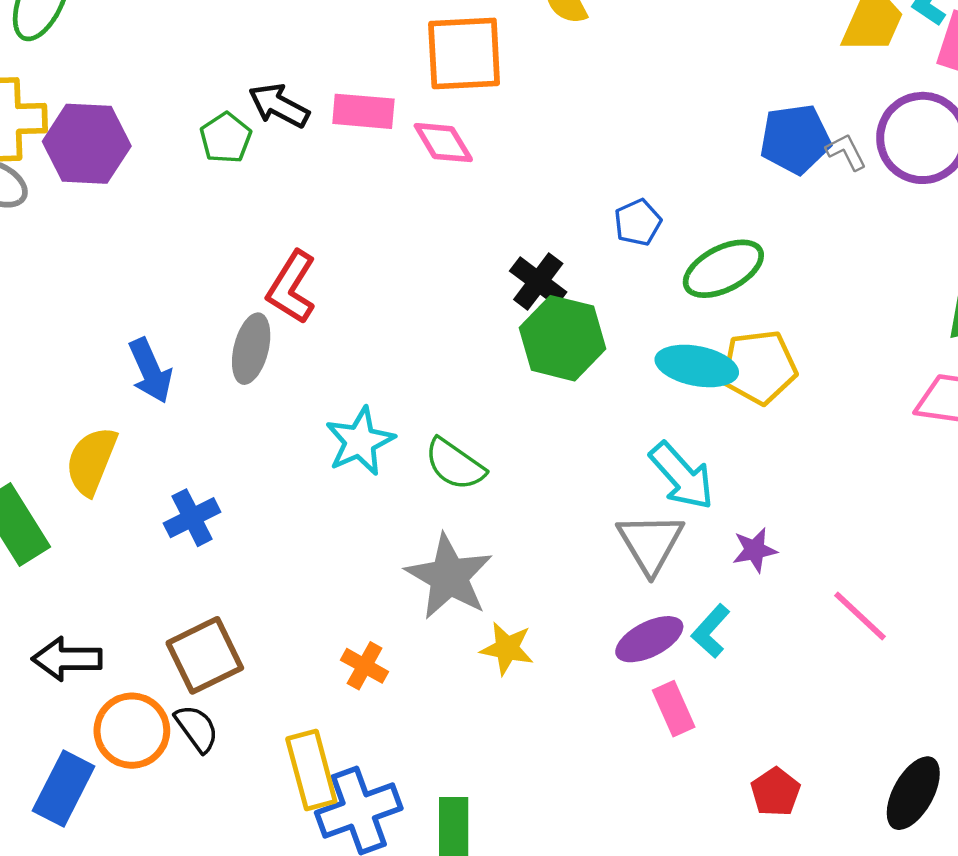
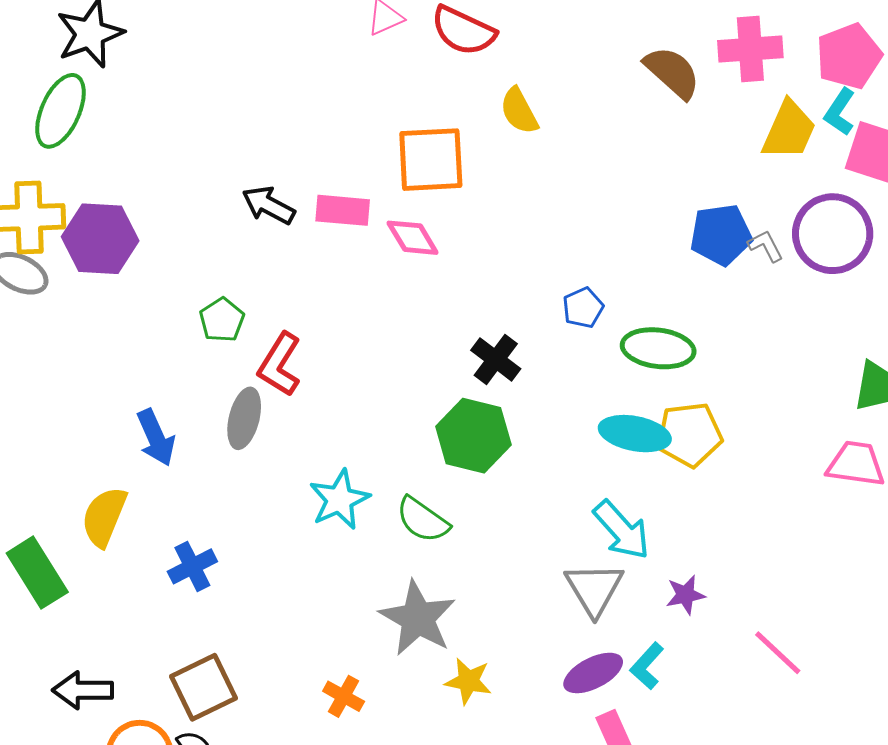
green pentagon: (226, 138) -> (222, 320), moved
green ellipse: (723, 269) -> (658, 348), turned 34
green hexagon: (562, 338) -> (473, 436), moved

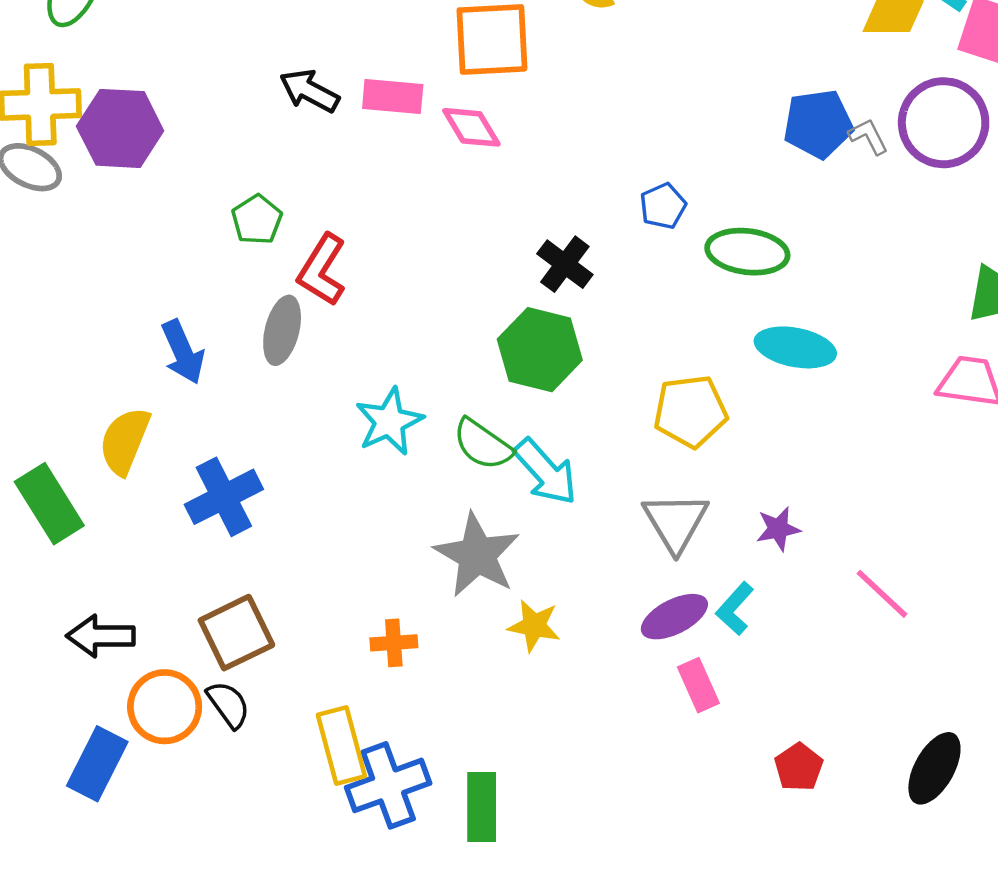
cyan ellipse: (635, 434) -> (795, 347), moved
yellow pentagon: (690, 435) -> (690, 411), moved
cyan arrow: (622, 530) -> (546, 472), moved
blue cross: (192, 566) -> (224, 497), size x1.4
orange cross: (344, 696) -> (394, 643), turned -33

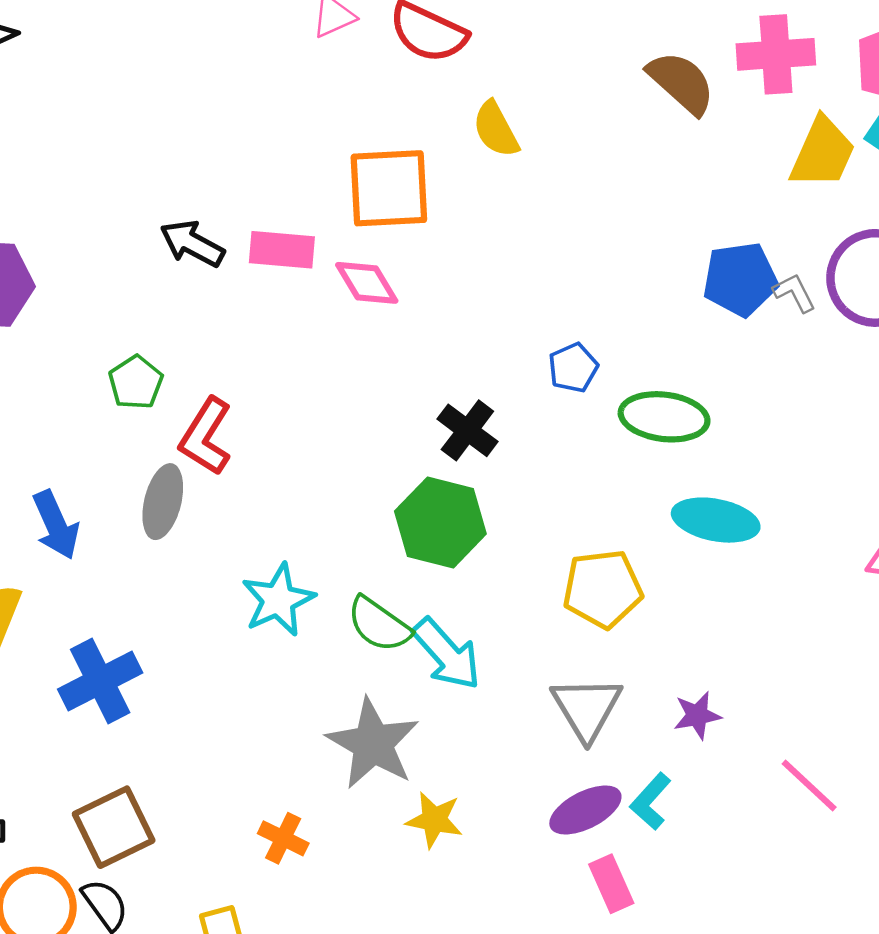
orange cross: (394, 643) -> (283, 838), turned 30

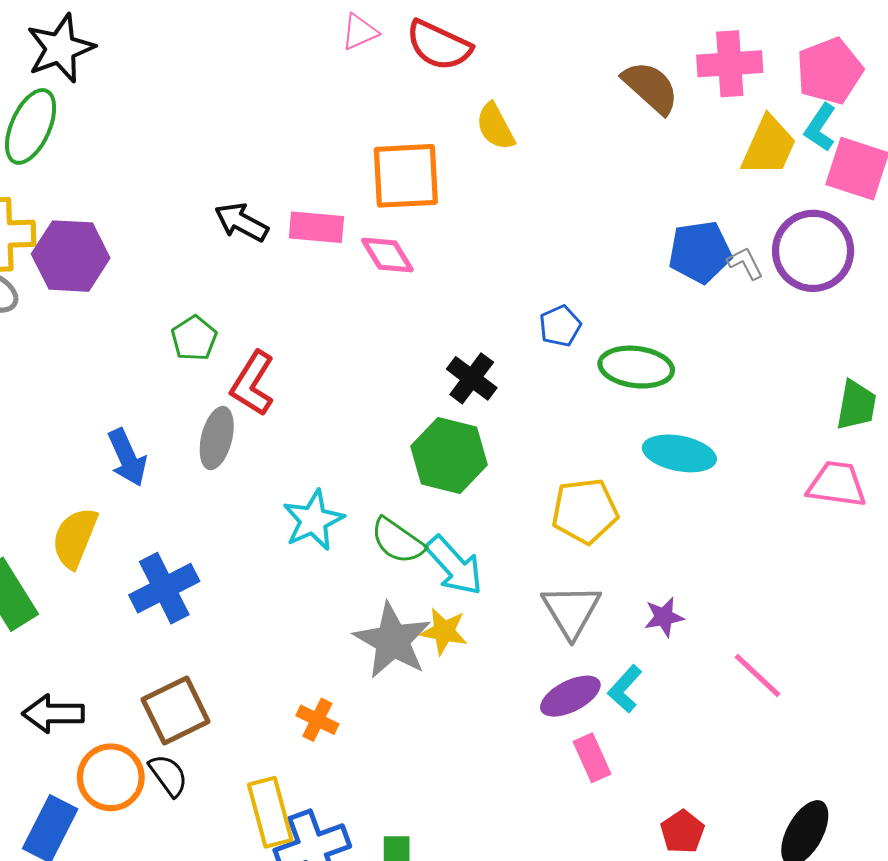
yellow star: (434, 820) -> (444, 631), moved

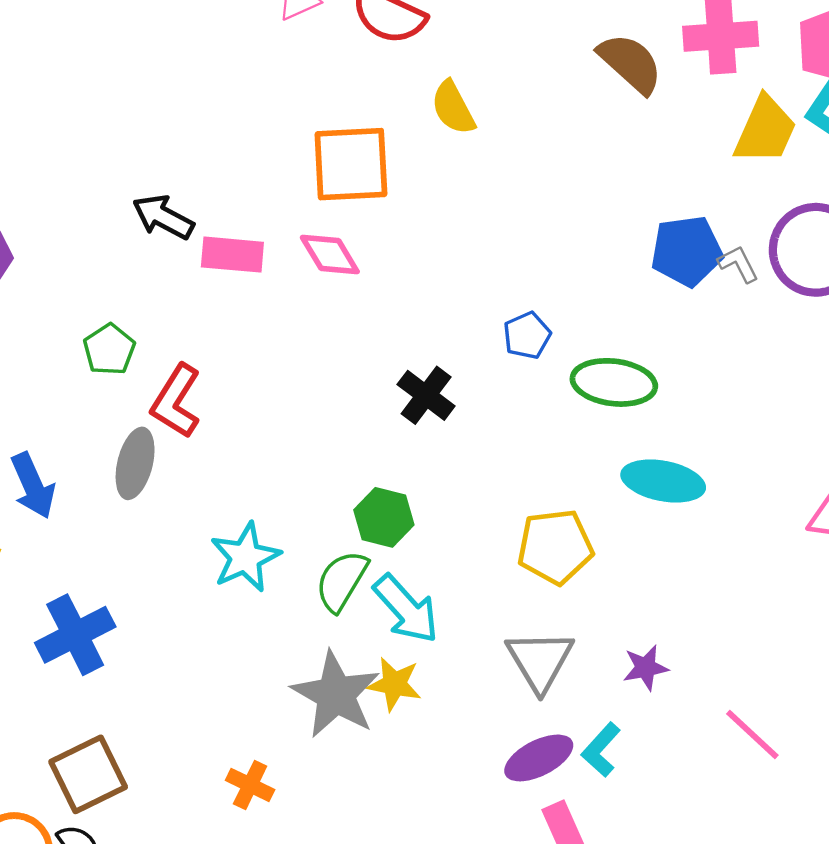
pink rectangle: (316, 227) -> (232, 255), moved
green hexagon: (449, 455) -> (384, 517), moved, size x0.7
green semicircle: (398, 541) -> (342, 581), turned 86

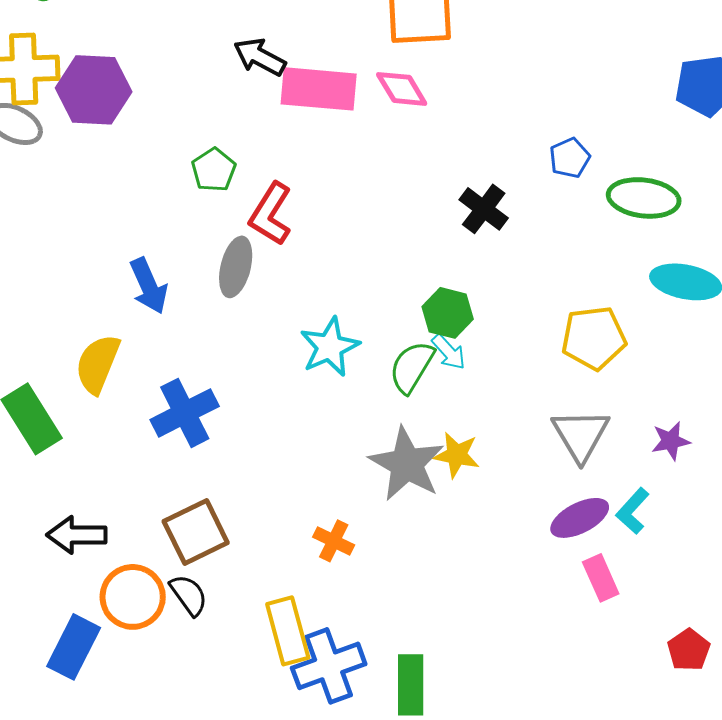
pink rectangle: (232, 255) -> (319, 89), size x1.4
cyan arrow: (406, 609) -> (449, 352), moved, size x0.6

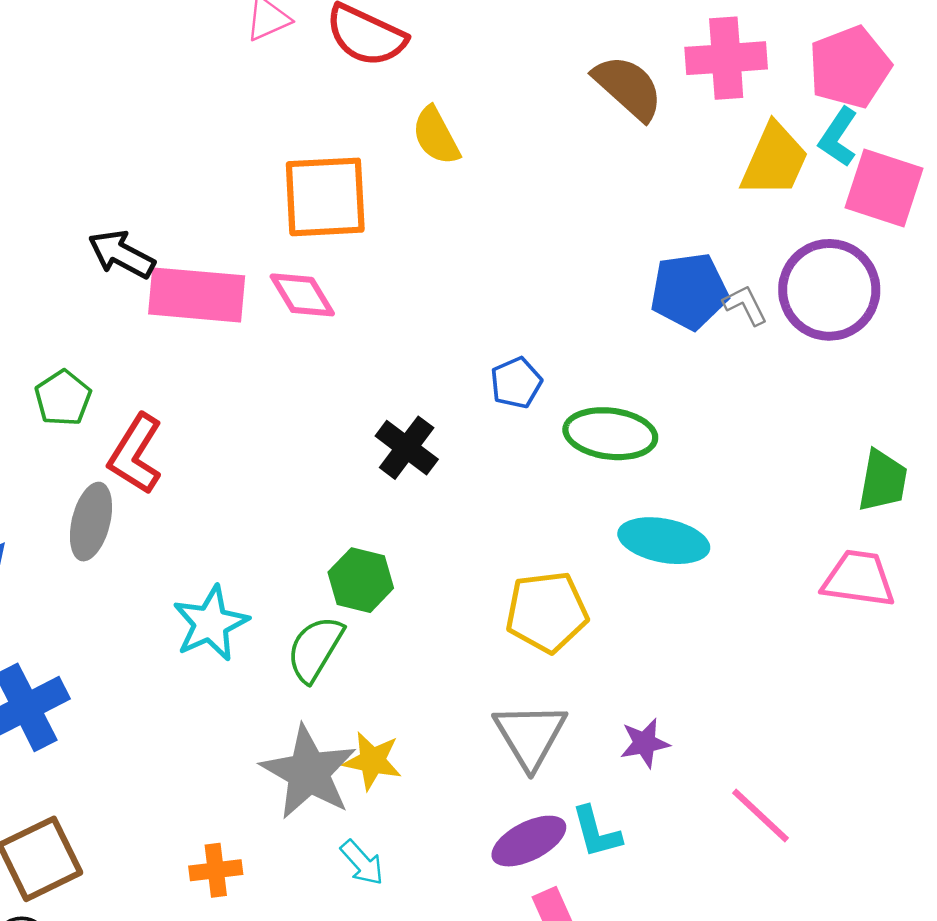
cyan arrow: (449, 352) -> (362, 863), moved
cyan L-shape: (633, 511) -> (596, 832), turned -57
orange cross: (334, 541) -> (216, 870), turned -33

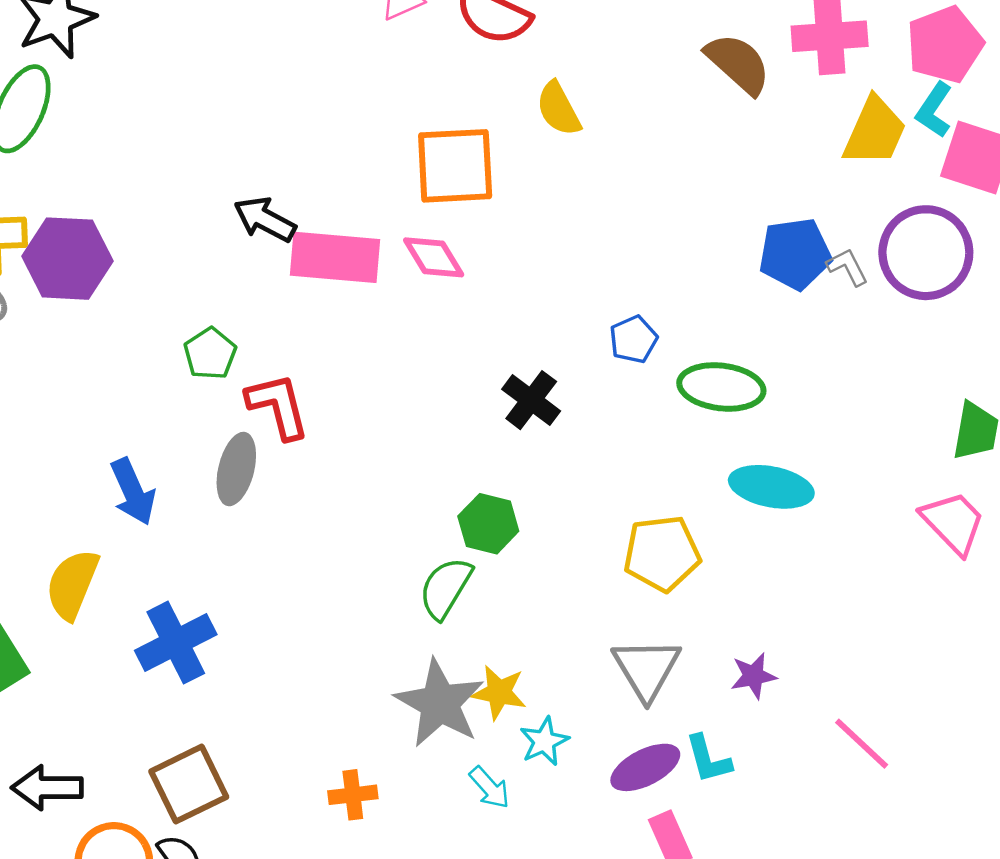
red L-shape: (136, 454) -> (278, 406), turned 134
pink trapezoid: (859, 579) -> (953, 523), turned 38
cyan star: (211, 623) -> (544, 741), moved, size x0.7

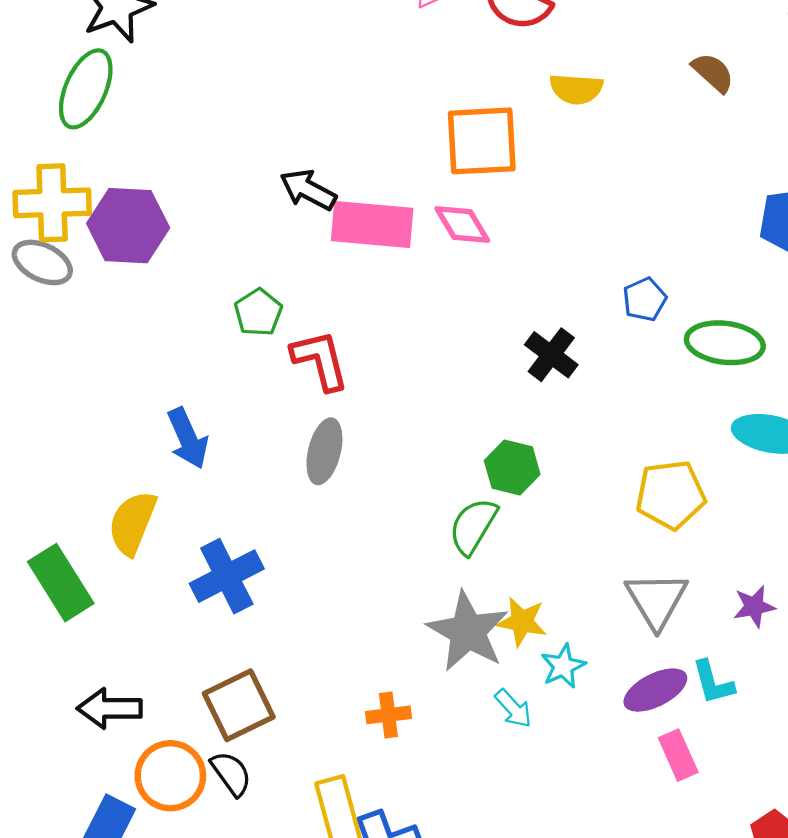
brown semicircle: (738, 64) -> (713, 73), moved, size x0.7
yellow semicircle: (558, 109) -> (576, 89), turned -58
gray ellipse: (236, 469) -> (324, 451), moved

